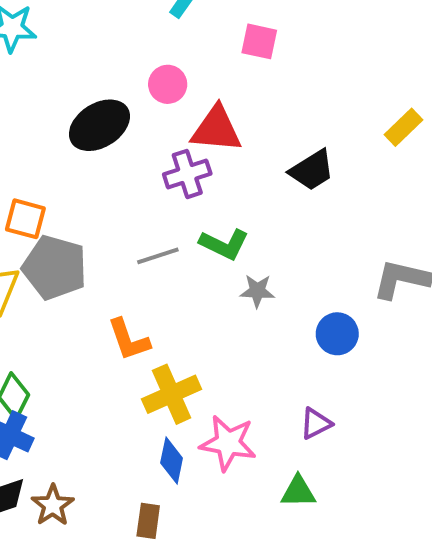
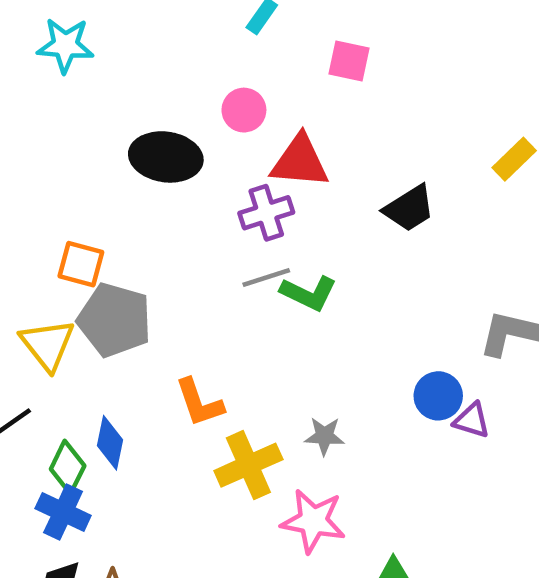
black ellipse: (99, 125) -> (166, 157), turned 40
gray line: (158, 256) -> (266, 278), moved
gray star: (257, 291) -> (324, 436), moved
purple triangle: (316, 423) -> (472, 420), moved, turned 44
blue diamond: (172, 460) -> (110, 443), moved

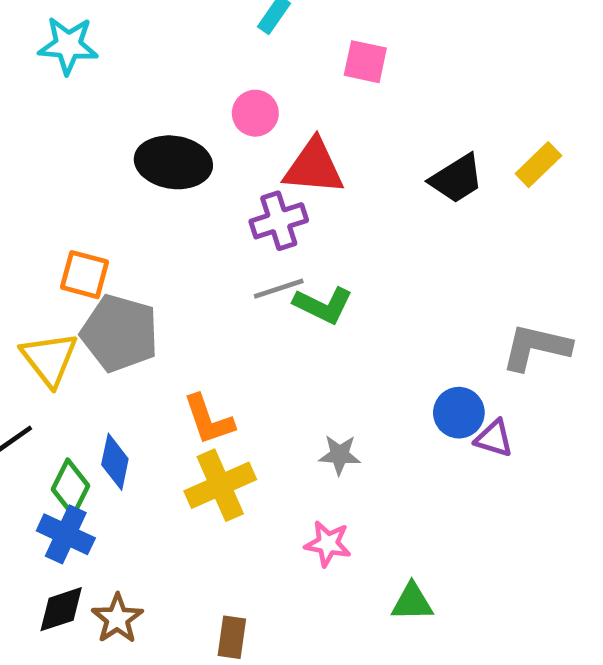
black trapezoid: (409, 208) -> (457, 179), moved
yellow cross: (248, 465) -> (220, 485), moved
pink star: (313, 521) -> (328, 544), size x0.7

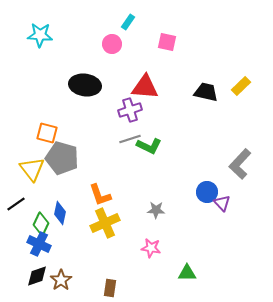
pink circle: (255, 113) -> (112, 44), moved
black trapezoid: (457, 179) -> (206, 92), turned -135
gray L-shape: (536, 347) -> (240, 164), turned -60
purple triangle: (494, 438) -> (222, 203), turned 30

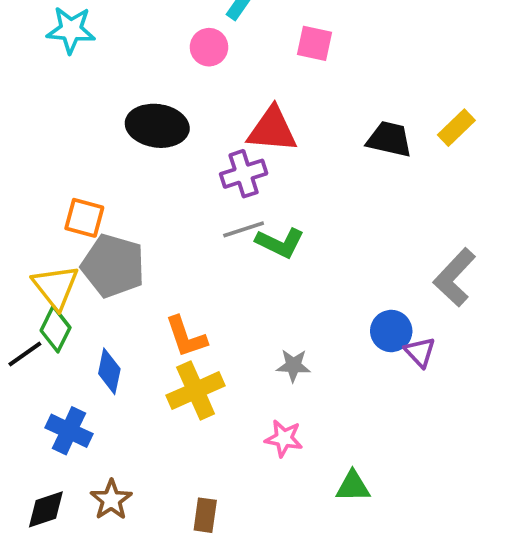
green diamond: (41, 224) -> (56, 329), moved
black diamond: (37, 276) -> (46, 509), moved

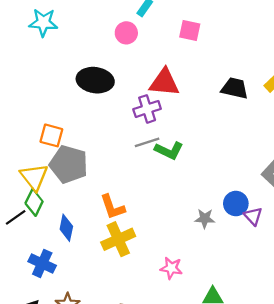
gray star: (293, 366) -> (205, 218), moved

